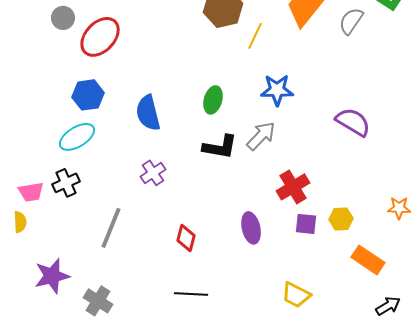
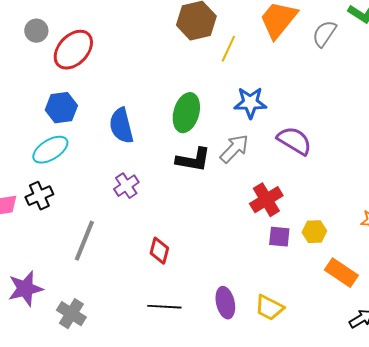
green ellipse: (213, 100) -> (186, 113), size x1.4
purple semicircle: (353, 122) -> (294, 141), moved
purple ellipse: (251, 228) -> (225, 303), moved

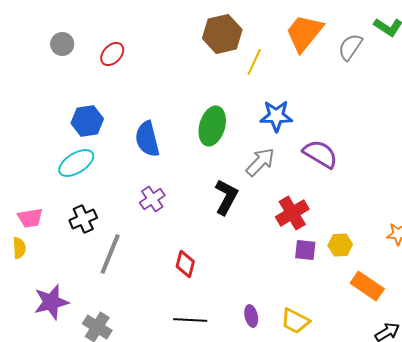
red ellipse: (73, 50) -> (112, 54), moved, size x0.6
black L-shape: (193, 160) -> (226, 197), moved, turned -72
black cross: (39, 196) -> (83, 219), moved
purple ellipse: (225, 303) -> (251, 316), size x0.7

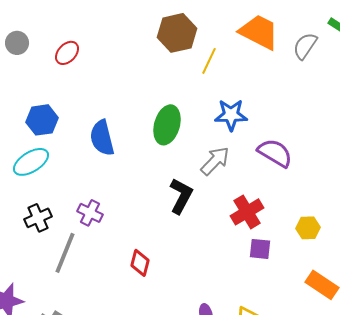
orange trapezoid: (304, 33) -> (259, 32), turned 78
purple cross: (152, 199) -> (90, 213), moved, turned -30
yellow hexagon: (340, 245) -> (308, 228), moved

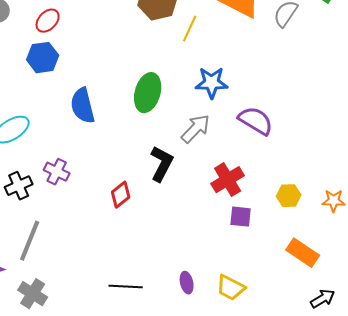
blue hexagon: (42, 120) -> (43, 58), moved
purple cross: (90, 213) -> (57, 172), moved
gray line: (65, 253) -> (30, 241), moved
red diamond: (140, 263) -> (121, 195), moved, turned 36

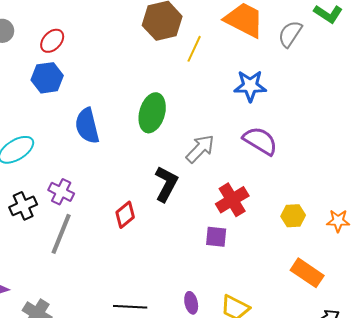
blue star: (212, 83) -> (250, 86), moved
purple square: (241, 217) -> (216, 237), moved
gray line: (30, 241) -> (61, 234), moved

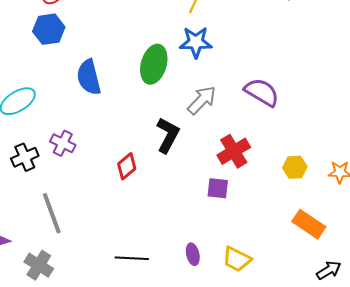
blue star: (250, 86) -> (196, 42), moved
gray line: (61, 234) -> (52, 213), moved, turned -42

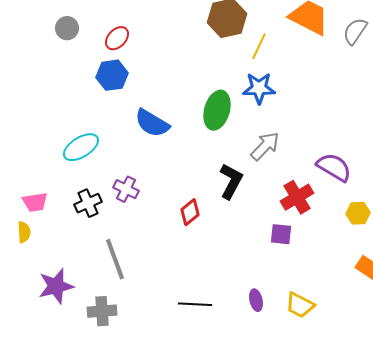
blue semicircle: (89, 77) -> (152, 123), turned -45
purple semicircle: (262, 92) -> (334, 167), moved
gray cross: (39, 265) -> (102, 311), turned -36

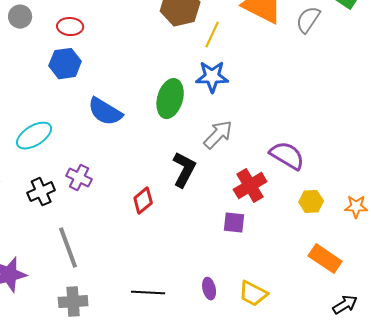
red ellipse: (117, 38) -> (70, 27), turned 50
gray cross: (102, 311) -> (73, 302), moved

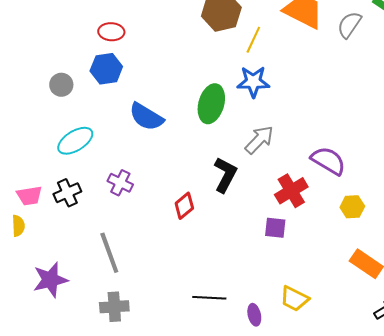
gray circle: (20, 17) -> (61, 85), moved
black cross: (41, 192) -> (67, 193), moved
purple ellipse: (209, 289) -> (254, 315), moved
black line: (148, 293) -> (209, 298), moved

